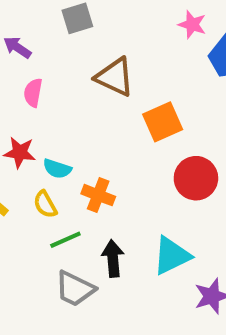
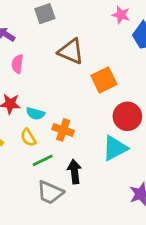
cyan triangle: (172, 256) -> (115, 148), moved

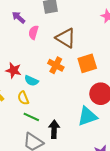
pink semicircle: (17, 64) -> (34, 32), moved
orange cross: (63, 130) -> (56, 65), moved
green line: (43, 160) -> (31, 117), turned 42

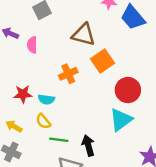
brown triangle: (66, 38) -> (84, 35), moved
orange cross: (56, 65) -> (68, 74), turned -35

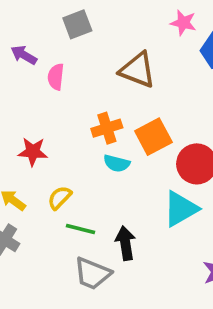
orange square: (103, 61) -> (153, 137), moved
cyan semicircle: (46, 99) -> (117, 163), moved
yellow semicircle: (43, 121) -> (60, 198), turned 77

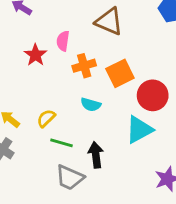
pink semicircle: (56, 77) -> (63, 41), moved
red star: (33, 152) -> (35, 55), moved, turned 30
cyan semicircle: (117, 163) -> (91, 105), moved

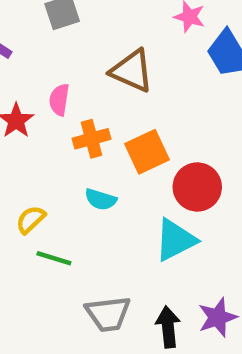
black arrow: (96, 155) -> (168, 327), moved
gray trapezoid: (70, 178) -> (108, 314), moved, turned -32

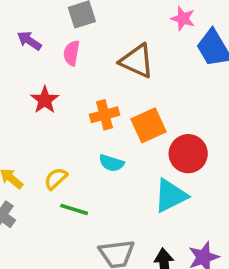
pink semicircle: (59, 100) -> (71, 53), moved

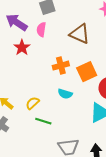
purple arrow: (29, 41) -> (17, 22), size x1.5
red star: (45, 100) -> (22, 48), moved

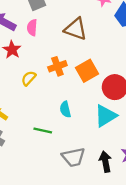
cyan semicircle: (65, 94) -> (65, 109), moved, turned 64
yellow semicircle: (32, 103) -> (29, 78), moved

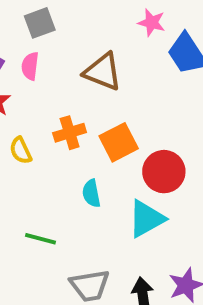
yellow semicircle: (29, 78) -> (21, 150), turned -70
cyan semicircle: (65, 109) -> (91, 193), moved

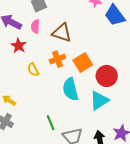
brown triangle: (103, 72) -> (62, 33), moved
cyan semicircle: (91, 193) -> (70, 89), size x1.6
green line: (41, 239) -> (51, 123), moved, turned 56

